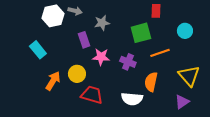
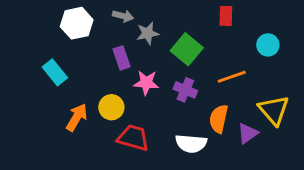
gray arrow: (75, 11) -> (123, 16), moved
green square: (141, 33) -> (187, 49), moved, turned -35
purple triangle: (182, 102) -> (248, 133), moved

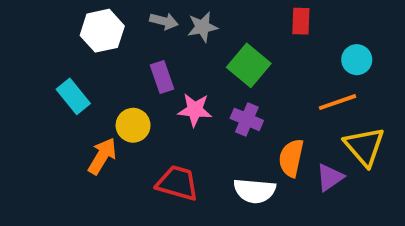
gray star: (148, 33) -> (202, 27), moved
orange line: (232, 77) -> (337, 102), moved
yellow circle: (111, 107) -> (133, 125), moved

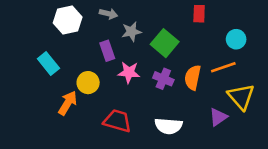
gray star: (202, 27) -> (131, 32), moved
orange semicircle: (291, 158) -> (193, 77), moved

